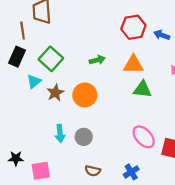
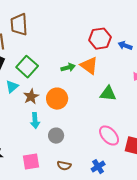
orange triangle: (133, 64) -> (89, 66), moved, turned 36
cyan arrow: (60, 133) -> (35, 121), moved
pink square: (41, 171) -> (31, 162), moved

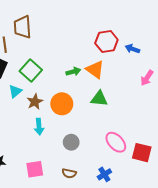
green triangle: (108, 94) -> (99, 99), moved
gray circle: (56, 136) -> (71, 142), moved

